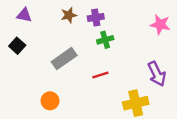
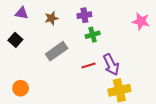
brown star: (69, 15) -> (51, 18), moved
purple arrow: (157, 74) -> (111, 65), moved
orange circle: (50, 101) -> (21, 88), moved

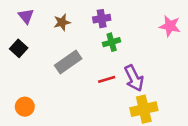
purple triangle: (22, 13) -> (26, 16), turned 40

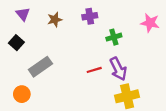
green cross: (112, 42) -> (114, 37), moved
gray rectangle: (68, 62) -> (40, 67), moved

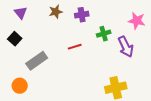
brown star: (55, 20) -> (56, 12), moved
purple arrow: (118, 69) -> (126, 47), moved
red line: (94, 70) -> (75, 47), moved

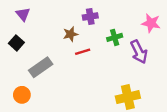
brown star: (56, 12) -> (70, 34), moved

